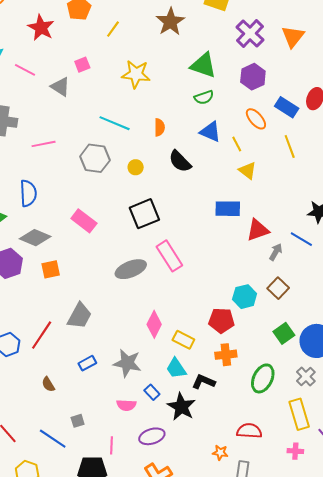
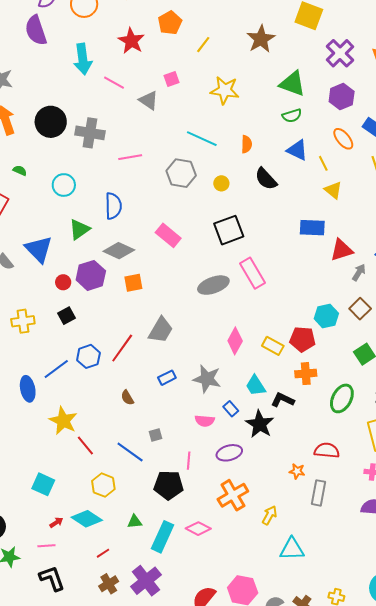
yellow rectangle: (183, 340) -> (273, 346), moved

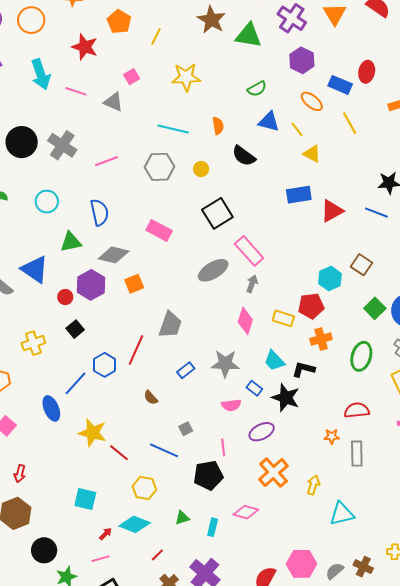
green triangle: (292, 84) -> (249, 35), moved
gray cross: (90, 133) -> (62, 145), turned 36
green triangle: (79, 229) -> (71, 242), turned 35
gray arrow: (359, 272) -> (252, 284), moved
cyan rectangle: (162, 537) -> (213, 527), size x0.6

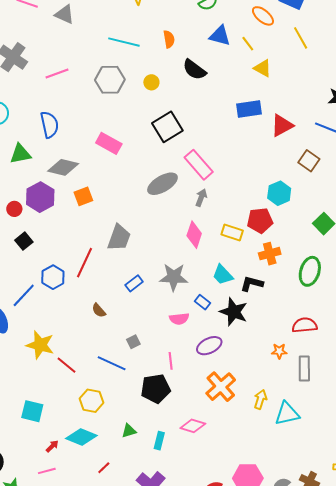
brown square: (361, 265) -> (309, 161), moved
cyan triangle: (342, 514) -> (287, 414), moved

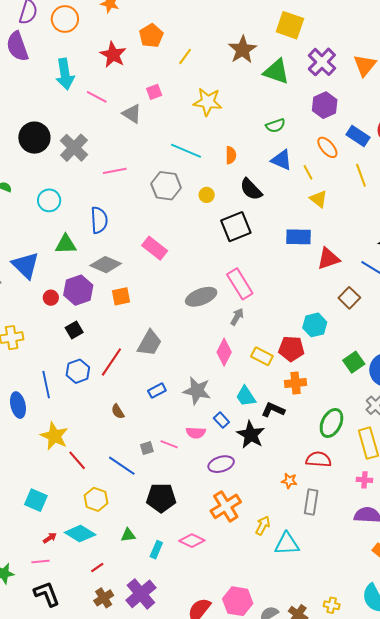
black square: (167, 127) -> (236, 227), moved
black square: (24, 241) -> (74, 330), moved
green ellipse: (310, 271) -> (331, 423), moved
blue line: (24, 295) -> (46, 385), turned -64
pink line: (171, 361) -> (169, 444), moved, turned -72

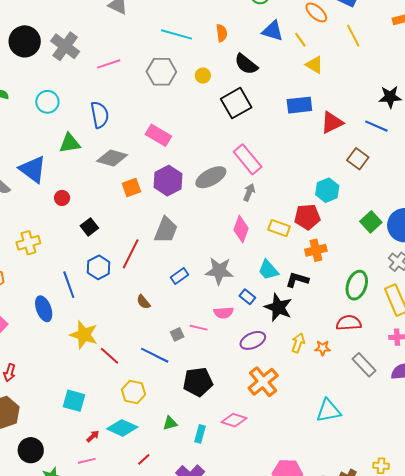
purple hexagon: (78, 290) -> (168, 181), moved
gray rectangle: (311, 502) -> (364, 365), moved, turned -45
yellow arrow: (263, 525) -> (298, 343), moved

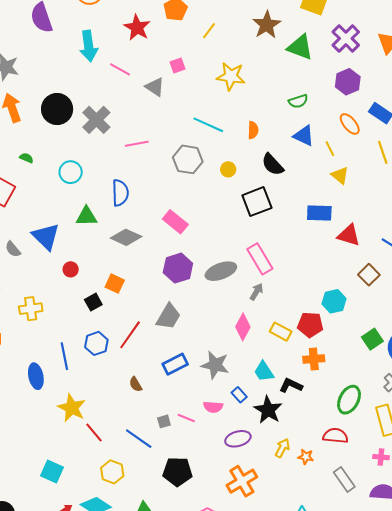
red triangle: (332, 123) -> (349, 235), turned 35
orange square: (131, 188) -> (115, 284), moved, turned 36
blue rectangle: (180, 276) -> (175, 364), size x1.4

